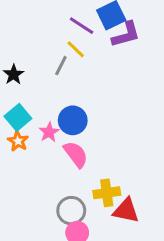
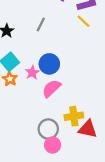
yellow line: (76, 49) -> (83, 21), moved
pink semicircle: (76, 154) -> (51, 88), turned -96

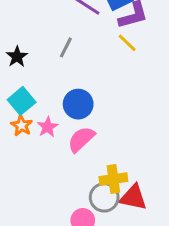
pink star: (32, 72) -> (48, 127), moved
gray circle: (48, 129) -> (104, 197), moved

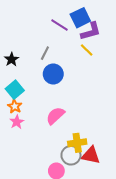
blue circle: (78, 104) -> (53, 74), moved
pink star: (48, 127) -> (17, 122), moved

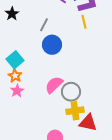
yellow line: (87, 50) -> (84, 22), turned 32
black star: (12, 59) -> (12, 14), moved
gray circle: (71, 155) -> (71, 92), moved

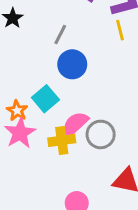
cyan square: (15, 60) -> (45, 99), moved
pink star: (17, 91) -> (20, 133), size x1.5
yellow cross: (75, 111) -> (62, 140), moved

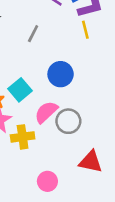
blue circle: (72, 64) -> (61, 74), moved
yellow cross: (62, 140) -> (23, 137), moved

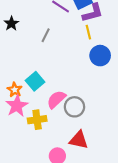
blue circle: (61, 74) -> (100, 56), moved
red triangle: (91, 162) -> (79, 140), moved

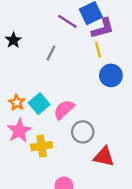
orange star: (15, 90) -> (17, 103), moved
pink semicircle: (56, 99) -> (64, 110), moved
red triangle: (79, 140) -> (104, 157), moved

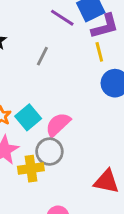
gray circle: (83, 132) -> (49, 152), moved

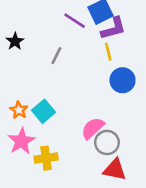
pink semicircle: (58, 124) -> (93, 128), moved
gray circle: (49, 152) -> (107, 142), moved

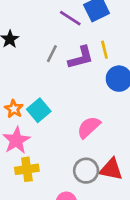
purple L-shape: (113, 28) -> (81, 58), moved
gray circle: (107, 142) -> (86, 171), moved
yellow cross: (46, 158) -> (27, 169), moved

